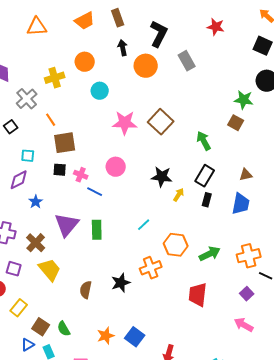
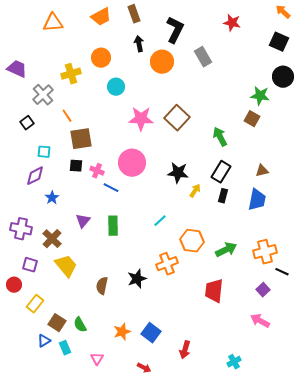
pink circle: (116, 167) -> (132, 163), size x1.4
purple triangle: (67, 225) -> (83, 221), size x0.6

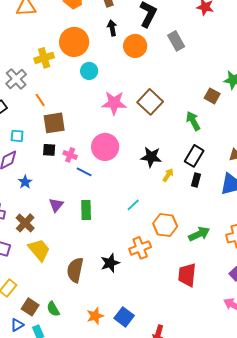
orange circle: (101, 58) -> (74, 42), size x1.5
brown square: (252, 119) -> (212, 96), moved
brown semicircle: (102, 286) -> (75, 270), size x1.4

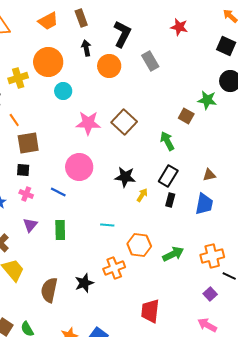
pink cross: (70, 155) -> (26, 194), moved
cyan line: (133, 205) -> (107, 225), turned 48
red trapezoid: (187, 275) -> (150, 311), moved

